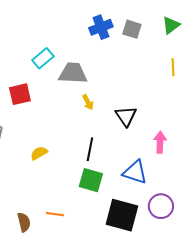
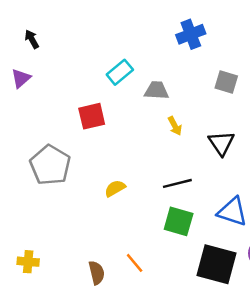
gray square: (132, 29) -> (226, 82), moved
gray trapezoid: (73, 73) -> (157, 91), size x0.7
black line: (90, 149) -> (177, 183), turned 65
orange line: (55, 214) -> (135, 263), turned 42

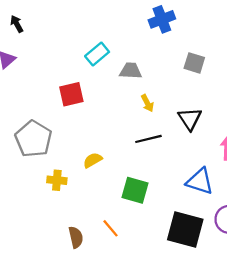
black line: (177, 183) -> (148, 139), moved
green square: (179, 221) -> (135, 190), moved
yellow cross: (28, 262) -> (57, 180), moved

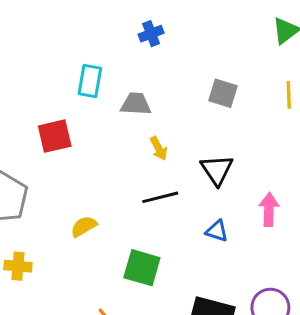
blue cross: (162, 19) -> (151, 34), moved, size x0.7
cyan rectangle: (97, 54) -> (90, 81), turned -40
yellow cross: (57, 180) -> (18, 266), moved
blue triangle: (200, 181) -> (217, 231), moved, size x0.6

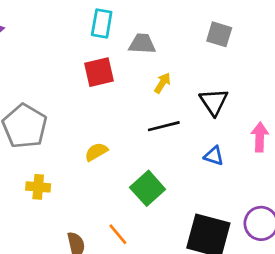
red square: (55, 136) -> (99, 72), moved
yellow arrow: (159, 148) -> (162, 83), turned -120
green square: (142, 268) -> (148, 188), turned 32

